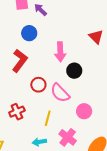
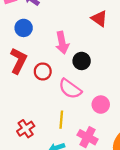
red circle: (38, 85) -> (43, 71), moved
red cross: (17, 112) -> (26, 129), moved

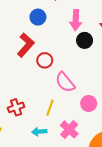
pink arrow: (62, 43) -> (76, 20), moved
black circle: (82, 61) -> (85, 40), moved

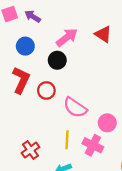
pink arrow: (76, 20) -> (67, 37), turned -114
black circle: (85, 40) -> (57, 60), moved
pink cross: (69, 129) -> (93, 145), moved

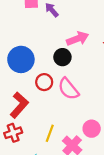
blue circle: (25, 46) -> (21, 59), moved, size x1.5
red L-shape: (21, 80) -> (19, 105), moved
pink semicircle: (75, 108) -> (68, 89), moved

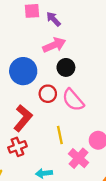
pink arrow: (78, 39) -> (54, 45), moved
yellow line: (50, 133) -> (60, 135), moved, turned -30

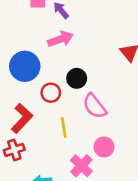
black circle: (66, 67) -> (77, 78), moved
pink semicircle: (73, 100) -> (95, 106), moved
yellow line: (60, 135) -> (64, 128), moved

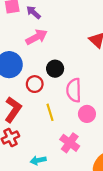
pink semicircle: (95, 106) -> (74, 90), turned 45
pink circle: (104, 147) -> (87, 114), moved

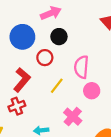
black circle: (55, 69) -> (59, 37), moved
yellow line: (50, 112) -> (57, 86), turned 49

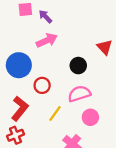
black circle: (59, 37) -> (78, 66), moved
pink semicircle: (81, 67) -> (79, 94), turned 70

